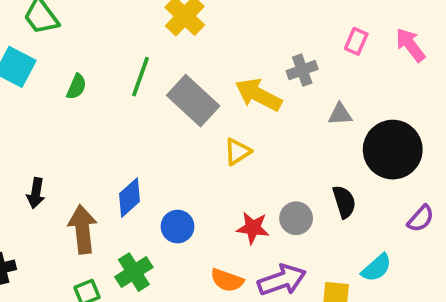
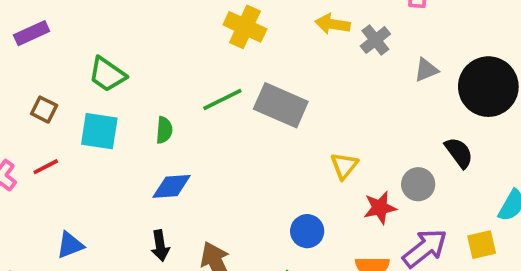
green line: (140, 77) -> (222, 100), turned 63
yellow arrow: (258, 95) -> (333, 24), moved, size x0.7
yellow triangle: (237, 152) -> (344, 166), moved
blue diamond: (129, 198) -> (172, 186), moved, turned 57

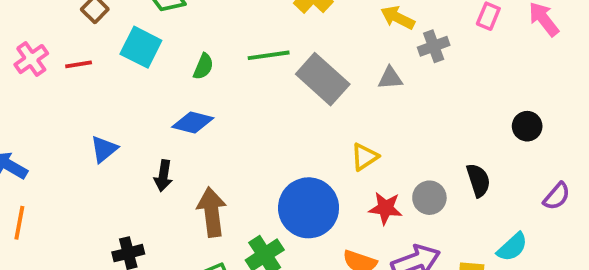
gray triangle: (426, 70) -> (390, 78), moved
black circle: (488, 87) -> (527, 126), size x0.5
blue circle: (307, 231) -> (309, 208), size x1.8
blue triangle: (70, 245) -> (104, 149), moved, turned -36

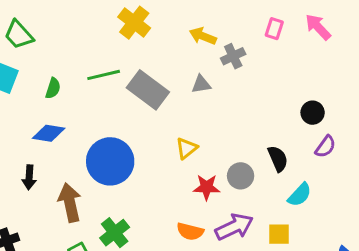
purple semicircle: (557, 196) -> (325, 147), moved
blue circle: (309, 208) -> (110, 161), moved
cyan semicircle: (512, 247) -> (300, 195), moved

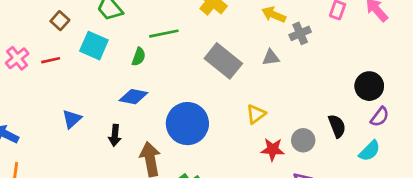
green line: (104, 75) -> (164, 34), moved
black circle: (313, 113) -> (369, 86), size x1.4
cyan semicircle: (300, 195) -> (370, 151), moved

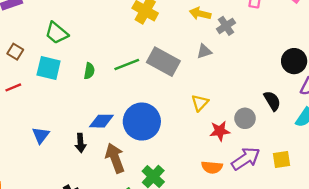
green line: (164, 34) -> (127, 64), moved
blue diamond: (133, 97) -> (101, 121), moved

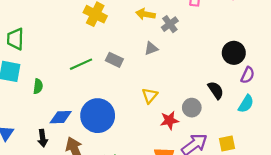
green trapezoid: (57, 33) -> (15, 39), turned 55
gray rectangle: (163, 62) -> (114, 60), size x0.6
green semicircle: (89, 71) -> (38, 86), moved

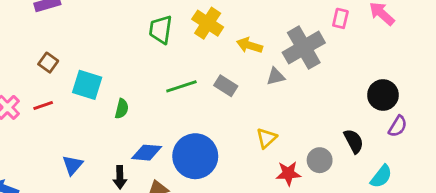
yellow arrow: (146, 14) -> (249, 45), moved
gray cross: (170, 24) -> (304, 48), size x1.8
green trapezoid: (15, 39) -> (161, 30), moved
cyan semicircle: (246, 104) -> (381, 176), moved

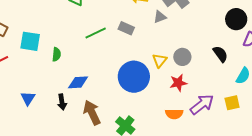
blue circle: (195, 156) -> (134, 77), moved
gray circle: (320, 160) -> (182, 57), moved

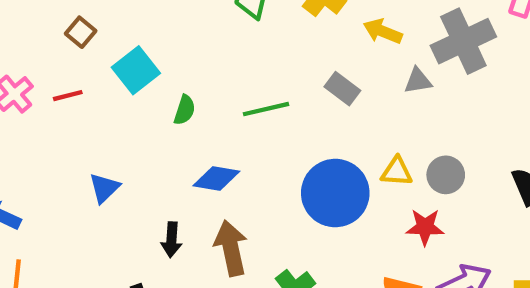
green line: (96, 33) -> (266, 109), moved
cyan square: (30, 41) -> (136, 70), turned 30
yellow triangle: (160, 60) -> (397, 172), turned 42
black arrow: (62, 102) -> (171, 240), moved

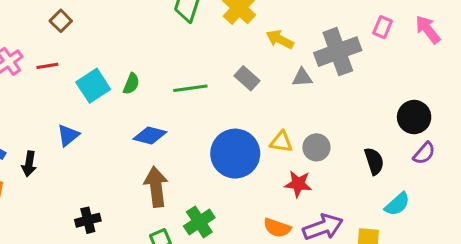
cyan square: (136, 70) -> (93, 86), moved
black arrow: (171, 240) -> (29, 164), moved

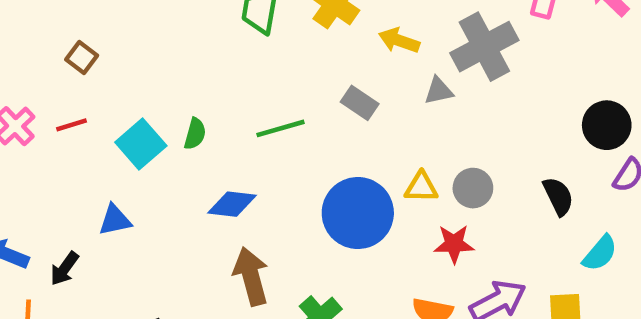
blue triangle: (68, 135) -> (115, 220), turned 35
black arrow: (29, 164) -> (64, 269), turned 35

